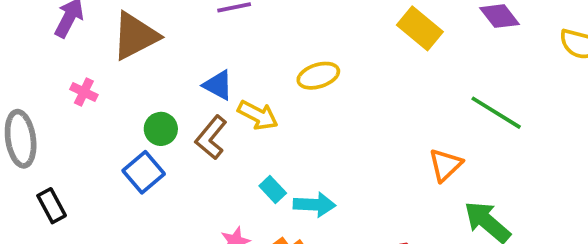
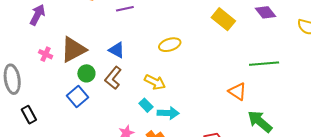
brown triangle: (135, 36) -> (73, 50), moved
green line: (496, 113) -> (264, 64), turned -36
yellow arrow: (258, 115) -> (155, 82), moved
orange triangle: (445, 165) -> (237, 91), turned -42

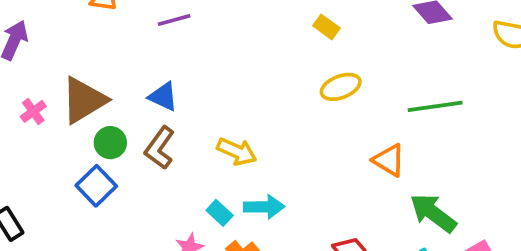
yellow rectangle: (223, 19) -> (326, 27), moved, size x0.6
yellow ellipse: (170, 45) -> (341, 87), moved
pink cross: (46, 54) -> (33, 111), turned 32
cyan rectangle: (146, 105) -> (220, 213), moved

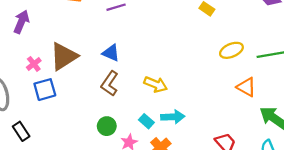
yellow ellipse: (341, 87) -> (231, 50), moved
green circle: (110, 143) -> (107, 126), moved
blue square: (96, 186) -> (45, 90), moved, turned 30

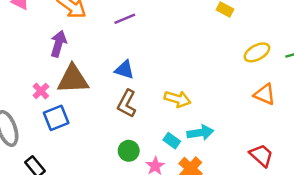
purple arrow: (21, 22) -> (58, 44), moved
brown triangle: (64, 56) -> (73, 79), turned 36
orange triangle: (246, 87) -> (265, 94), moved

